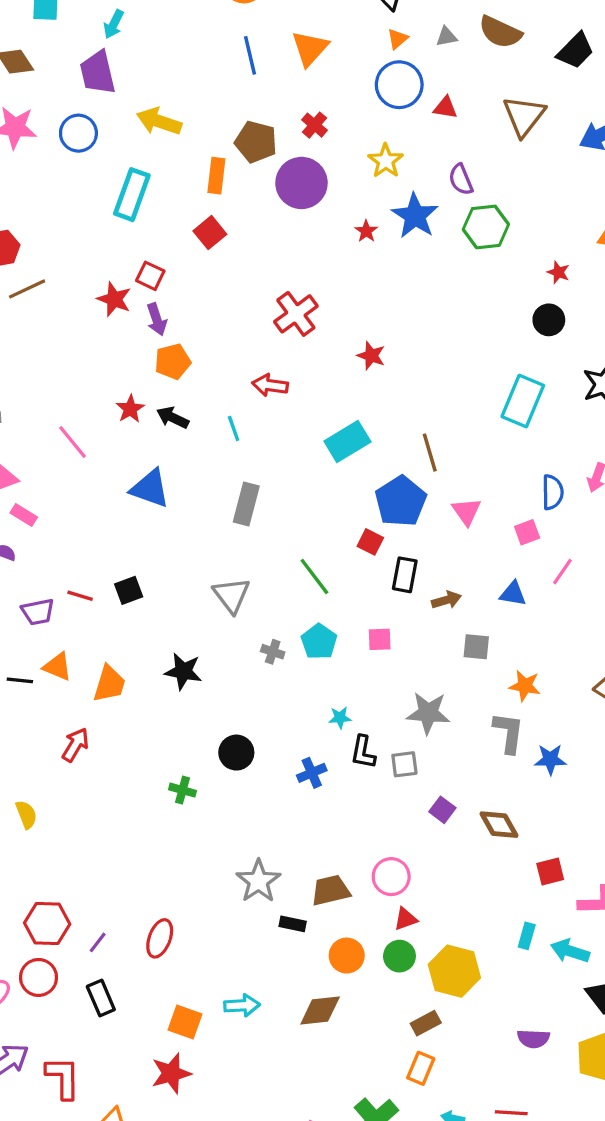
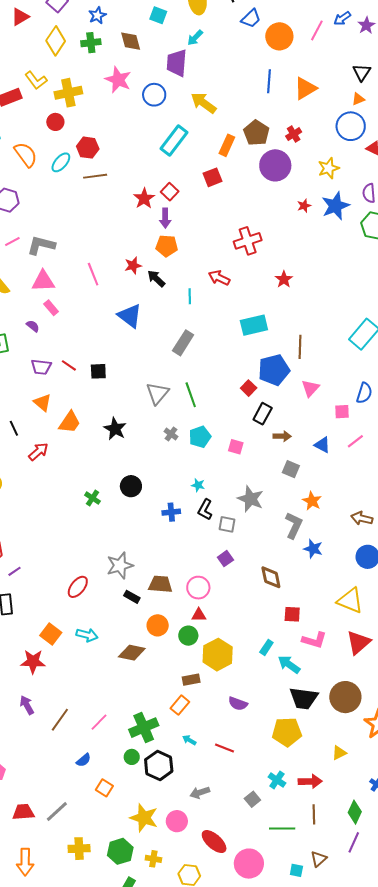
green line: (314, 576) -> (191, 395), moved
black line: (20, 680) -> (14, 428), moved, turned 42
purple square: (442, 810) -> (225, 559), moved
red ellipse: (160, 938) -> (78, 587), moved
purple semicircle: (533, 1039) -> (238, 704), moved

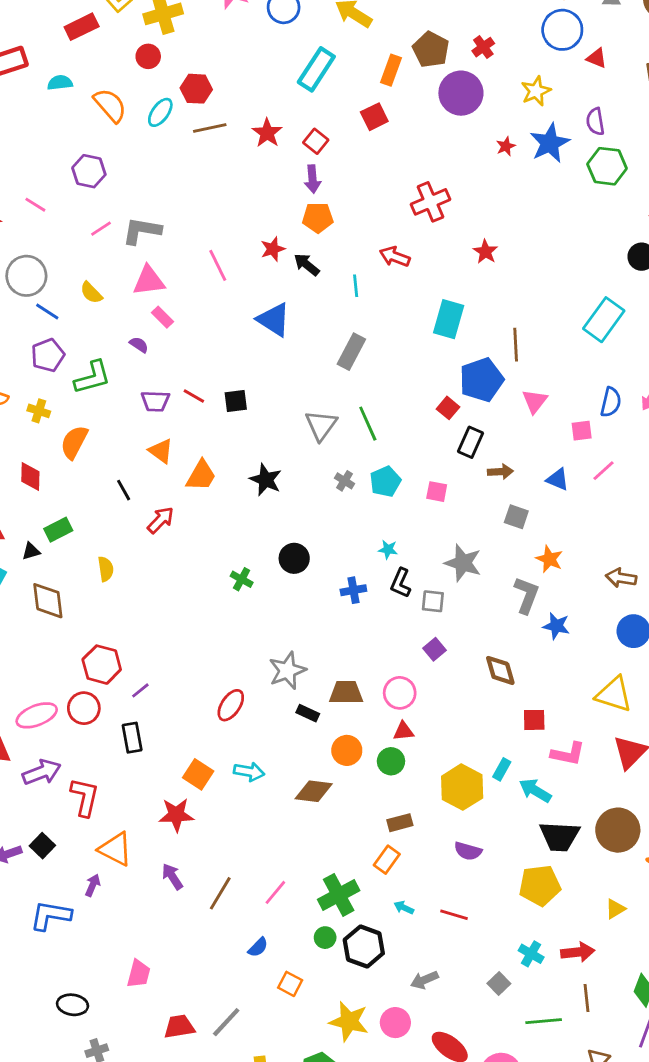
red star: (144, 198) -> (267, 133), moved
cyan rectangle: (254, 325) -> (449, 319), turned -56
yellow hexagon: (218, 655) -> (462, 787), moved

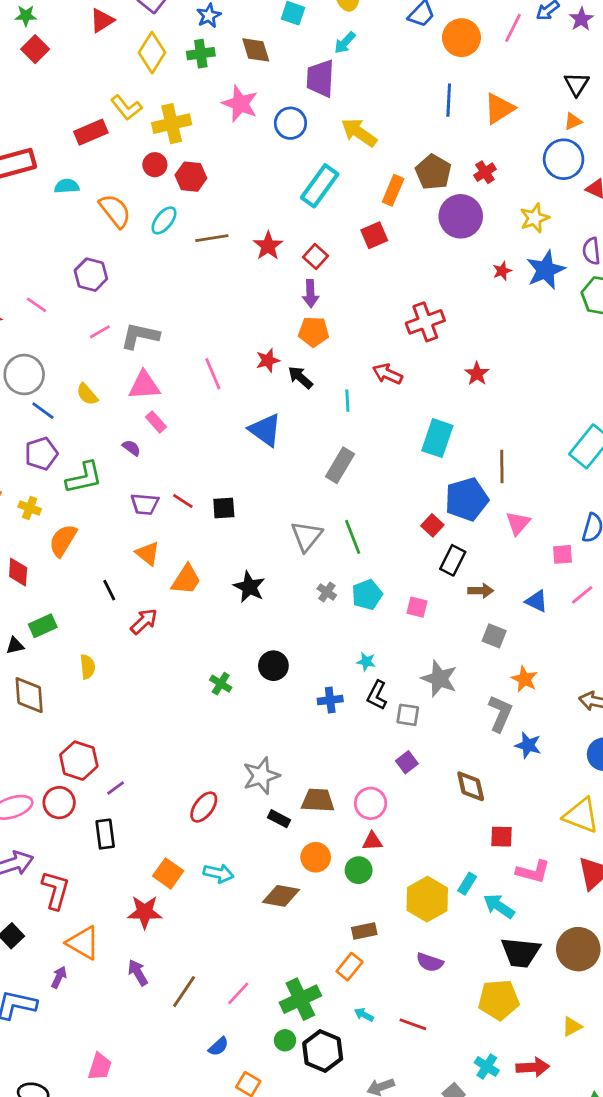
red hexagon: (196, 89) -> (191, 177), moved

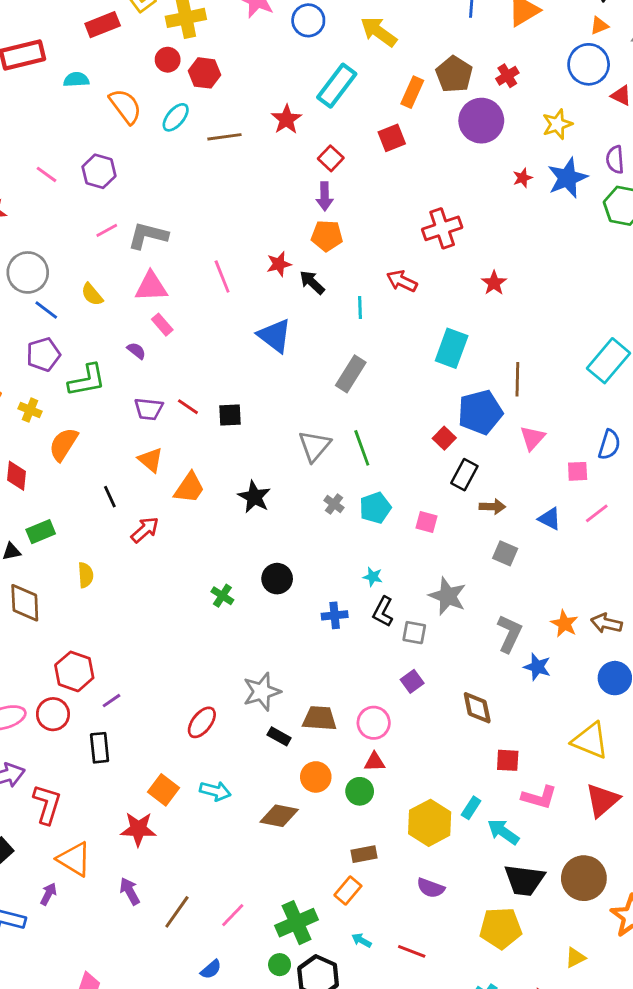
red star: (268, 246) -> (286, 119), moved
pink line: (36, 305) -> (47, 174), moved
orange star: (524, 679) -> (564, 624), moved

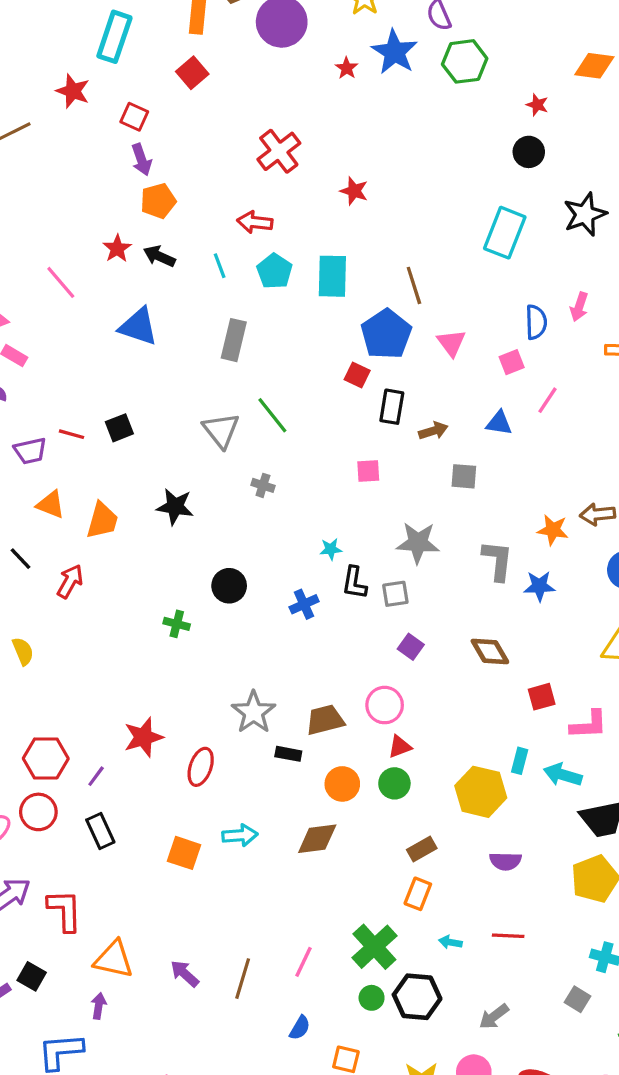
cyan pentagon: (375, 508) -> (274, 271), moved
red star: (138, 829) -> (143, 737), moved

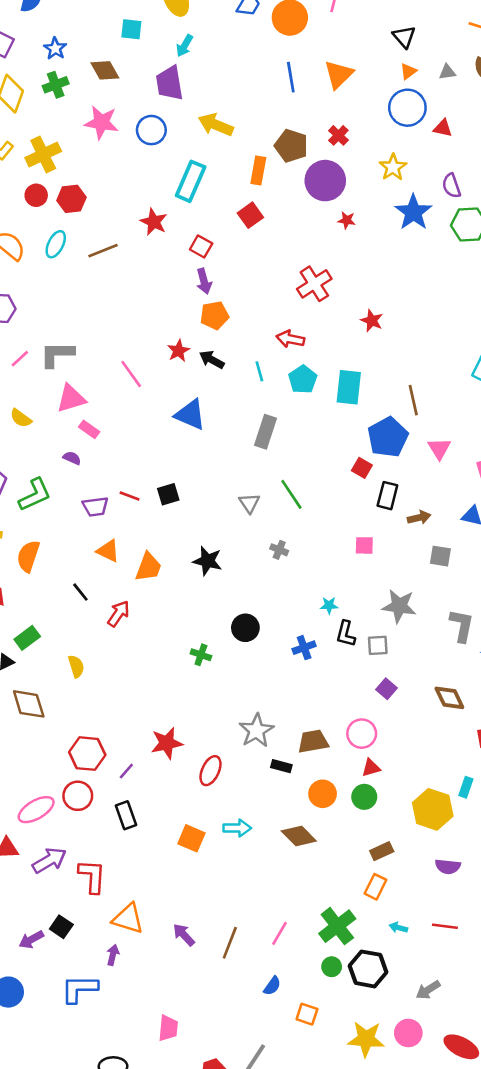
red star: (347, 68) -> (347, 220), moved, turned -30
gray triangle: (221, 430) -> (249, 503), size x0.7
brown diamond: (317, 839) -> (299, 836), turned 48

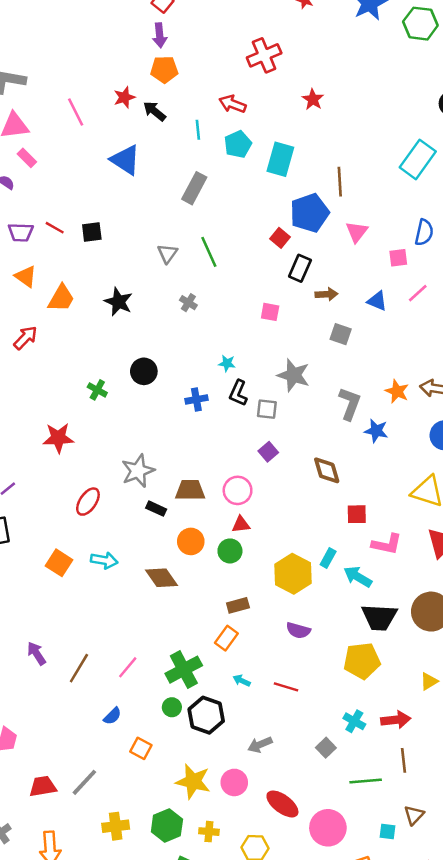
red star: (167, 743) -> (58, 438), moved

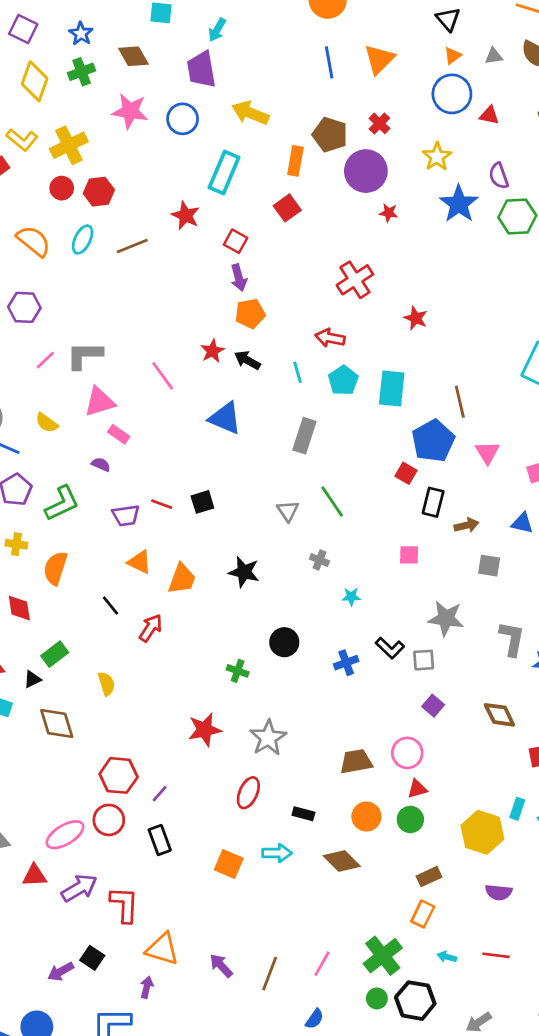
cyan star: (227, 363) -> (351, 597), moved
black L-shape: (238, 393) -> (390, 648), turned -60
gray star: (138, 471) -> (268, 738), moved
black rectangle: (156, 509) -> (303, 814), moved

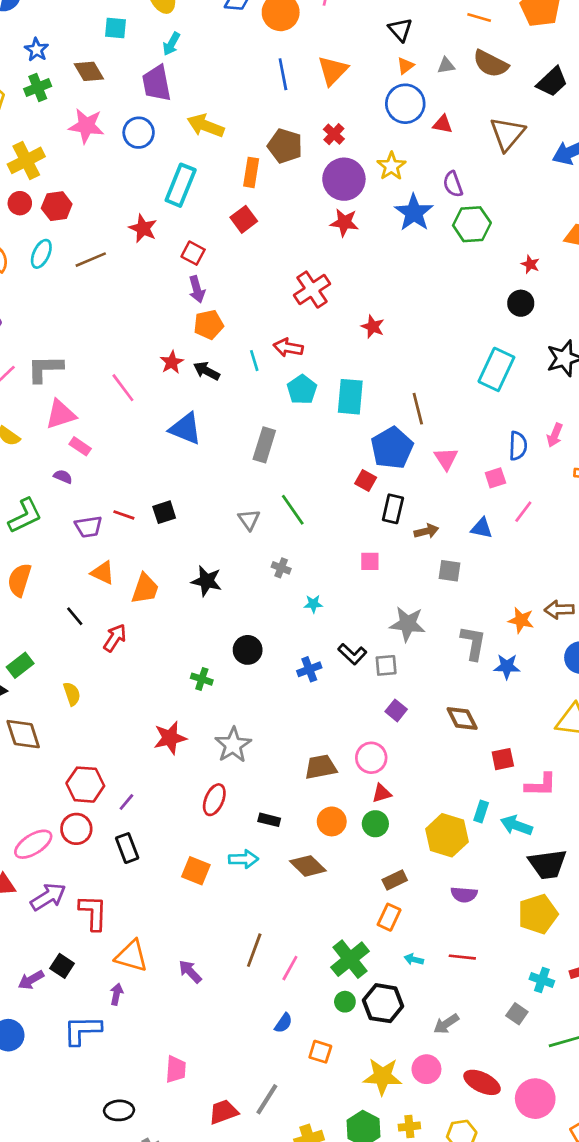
purple circle: (366, 171) -> (344, 179), moved
red star: (389, 213) -> (344, 222), size x1.5
cyan line: (298, 372) -> (254, 361), moved
brown line: (270, 974) -> (254, 950), moved

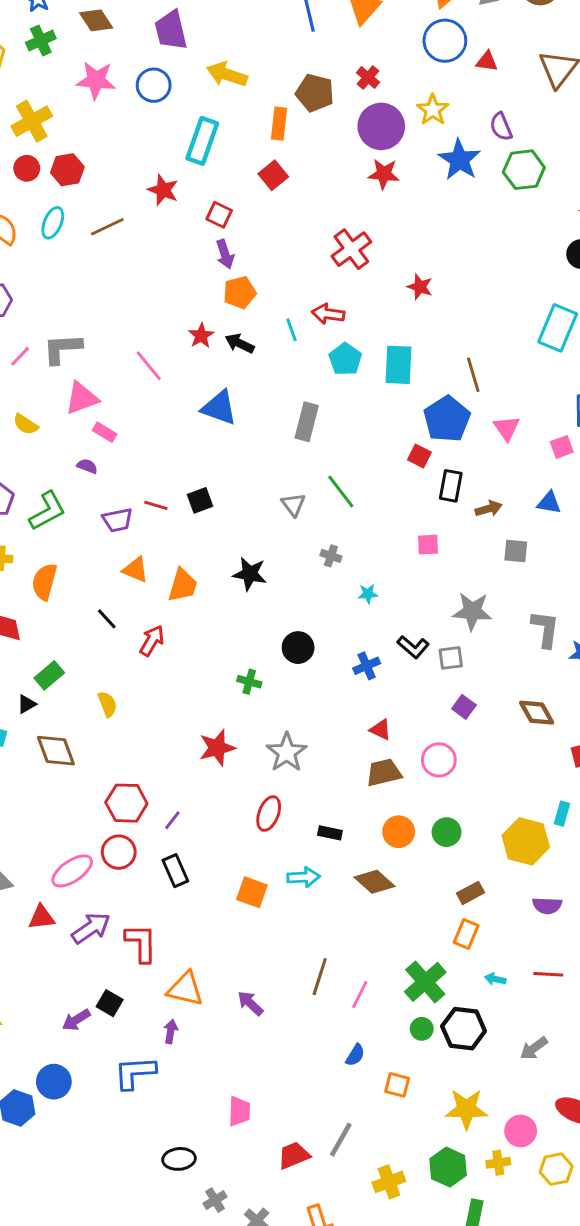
red triangle: (382, 793) -> (381, 730), moved, turned 45
pink circle: (426, 1069) -> (521, 1131), moved

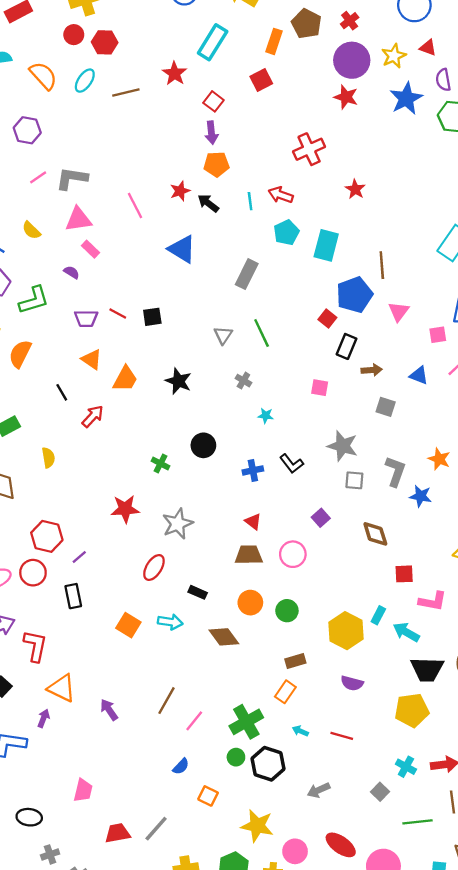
red triangle: (487, 61) -> (428, 48), moved
gray square: (451, 658) -> (354, 480), moved

